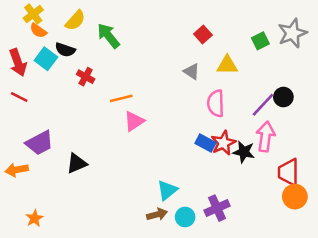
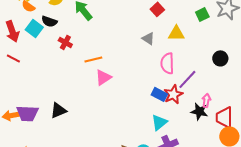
purple line: (263, 105) -> (187, 79), moved
pink arrow: (266, 137) -> (206, 100), moved, size x0.6
purple trapezoid: (40, 143) -> (27, 113), moved, turned 30
black star: (244, 152) -> (199, 111), moved
cyan triangle: (167, 190) -> (159, 122), moved

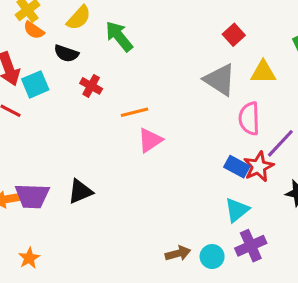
cyan square: (34, 28) -> (35, 84), moved, turned 30
gray triangle: (148, 38) -> (220, 80), size x1.6

